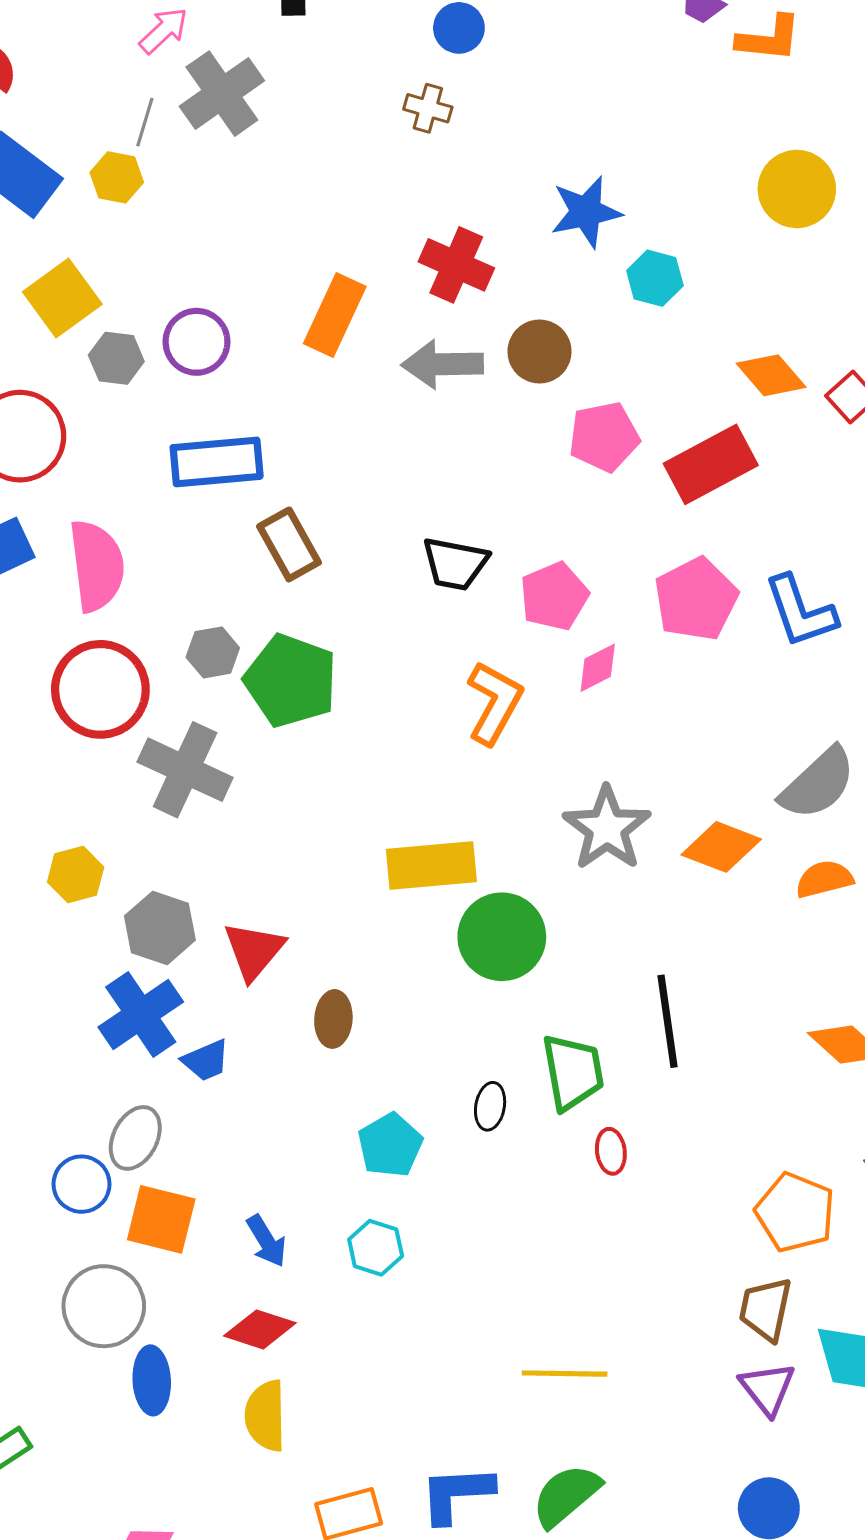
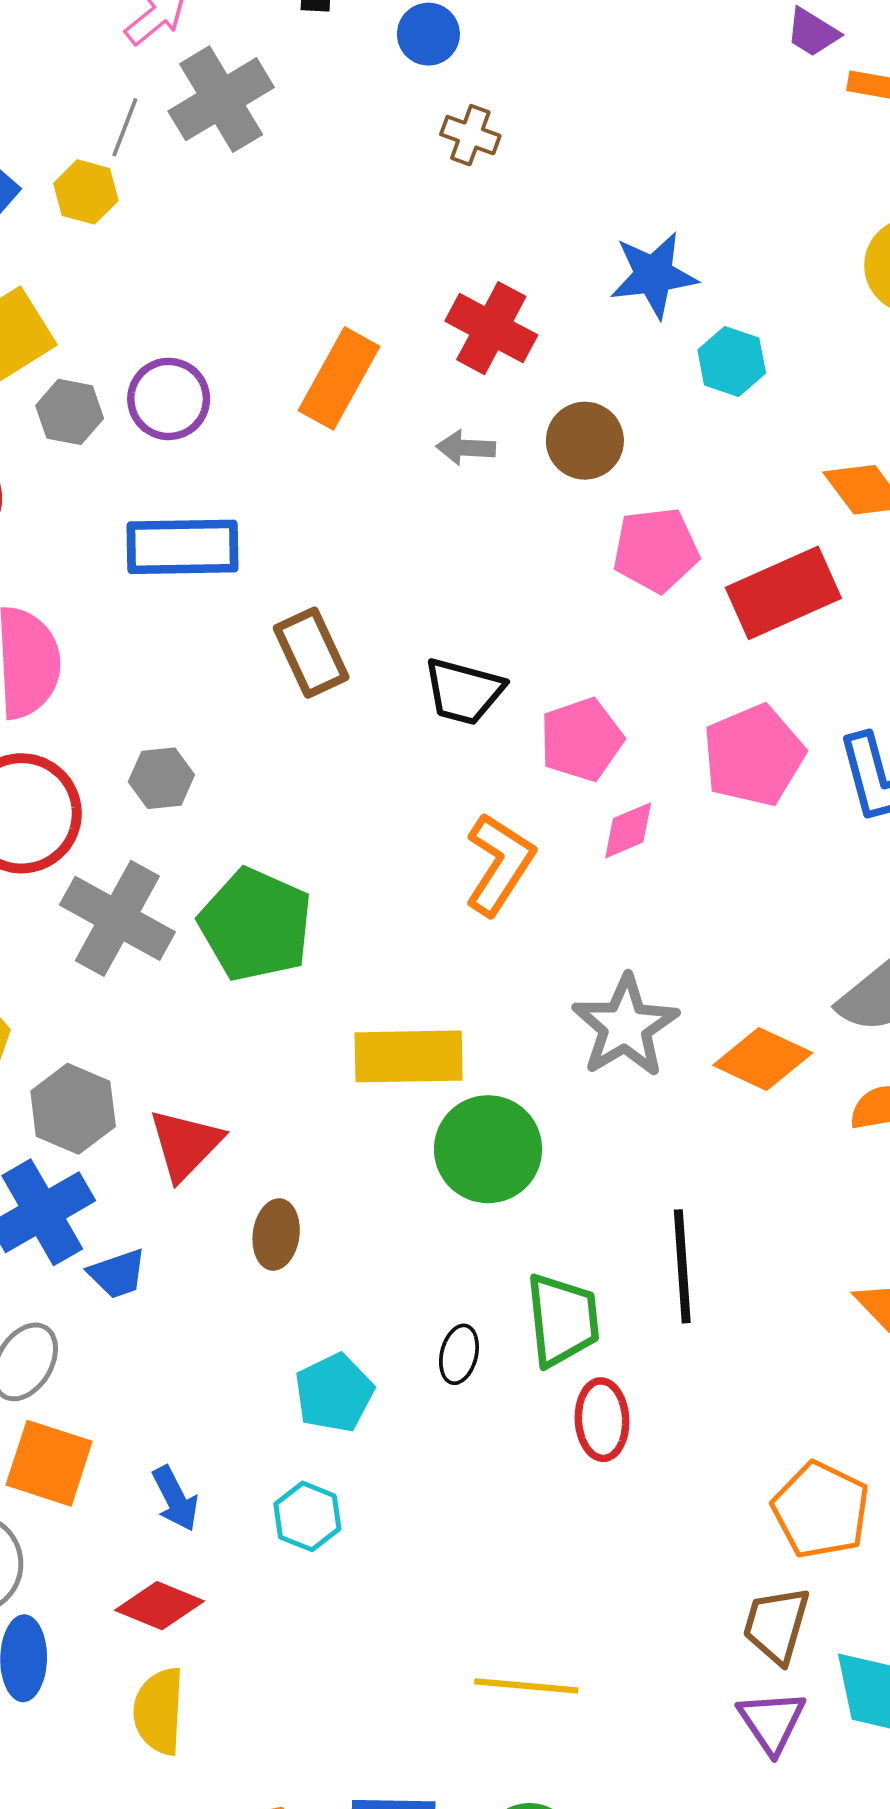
blue circle: (459, 28) -> (428, 34), moved
gray arrow: (442, 364) -> (466, 448), size x0.6
brown rectangle: (289, 544) -> (311, 653), moved
green pentagon: (291, 681) -> (256, 925), moved
red ellipse: (611, 1151) -> (602, 1420), size x1.4

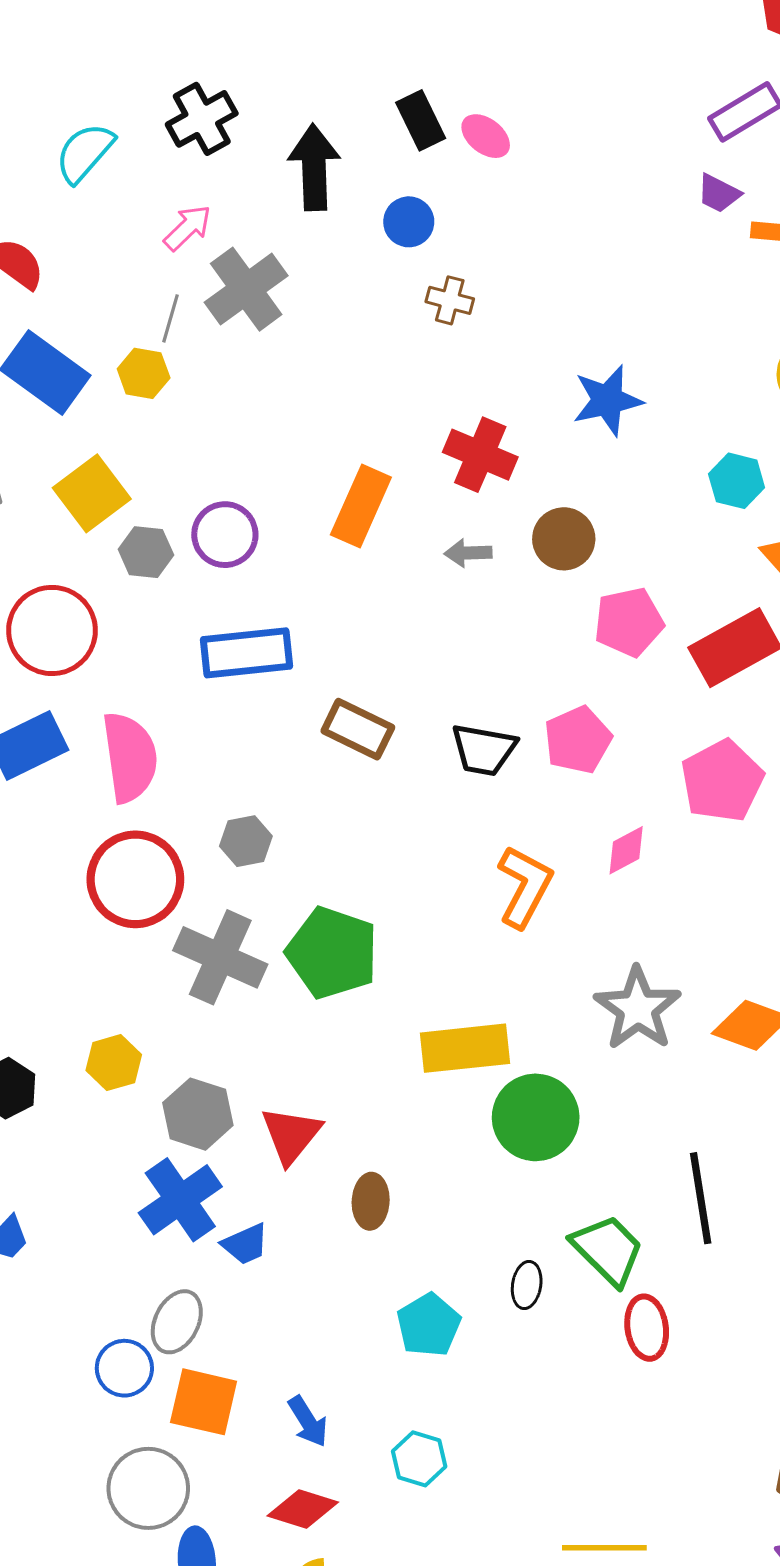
cyan hexagon: (732, 362) -> (737, 481), moved
brown rectangle: (311, 653) -> (358, 729), turned -34
pink pentagon: (581, 740) -> (578, 740), moved
green trapezoid: (563, 1320) -> (608, 1250), turned -34
cyan hexagon: (307, 1516) -> (419, 1459), moved

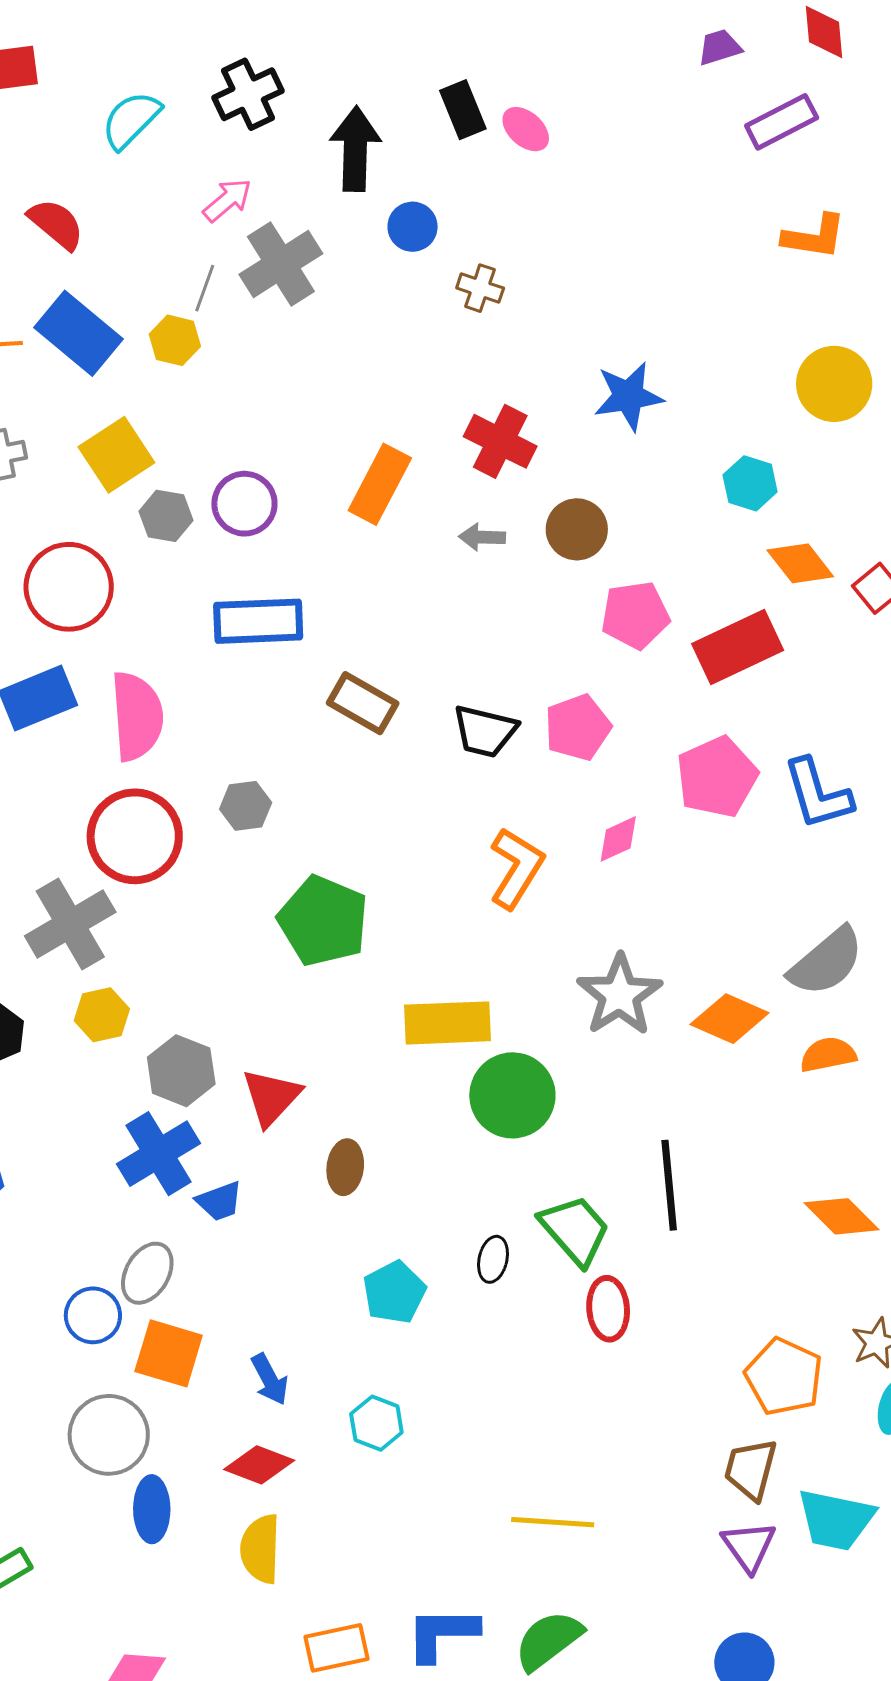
purple trapezoid: (719, 193) -> (720, 47), moved, turned 132
blue circle: (409, 222) -> (413, 227), moved
gray cross: (220, 957) -> (70, 924), moved, turned 32

